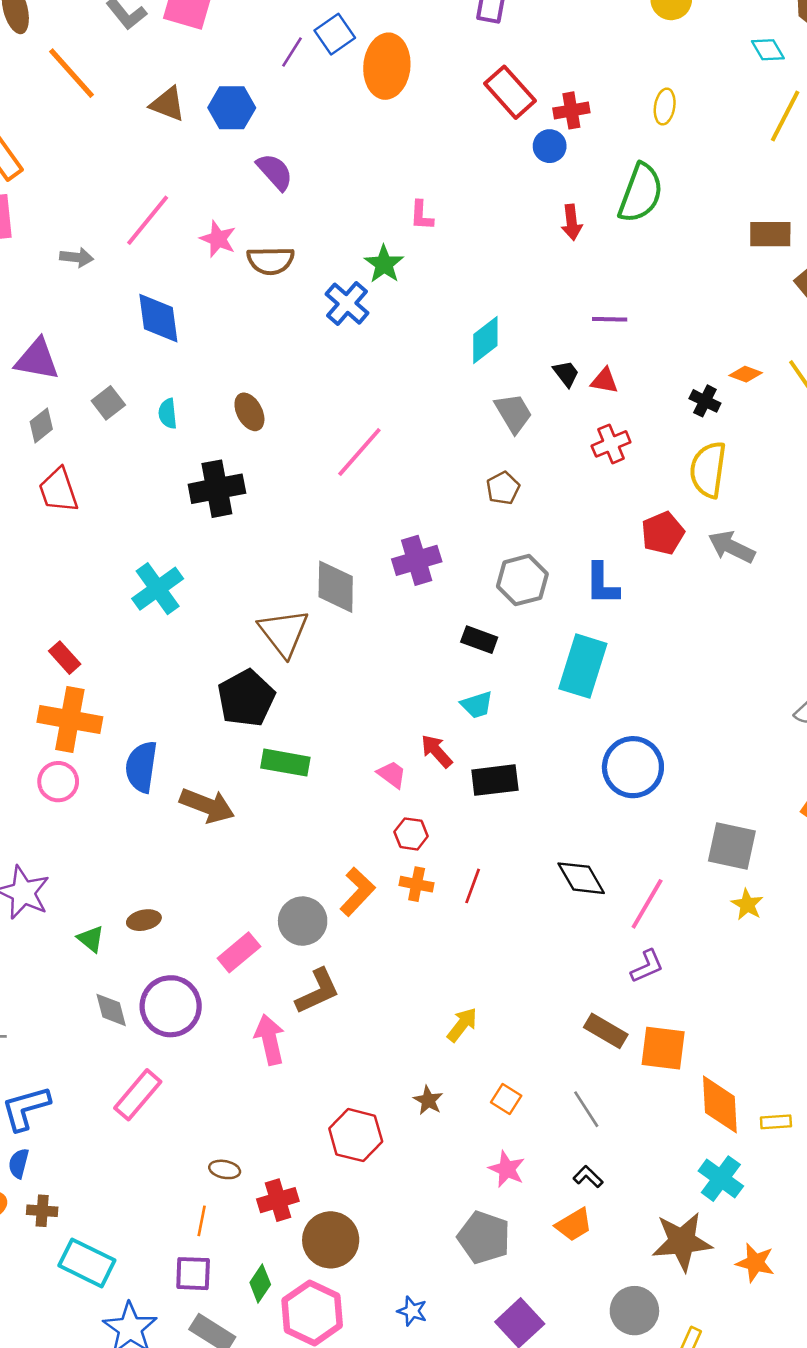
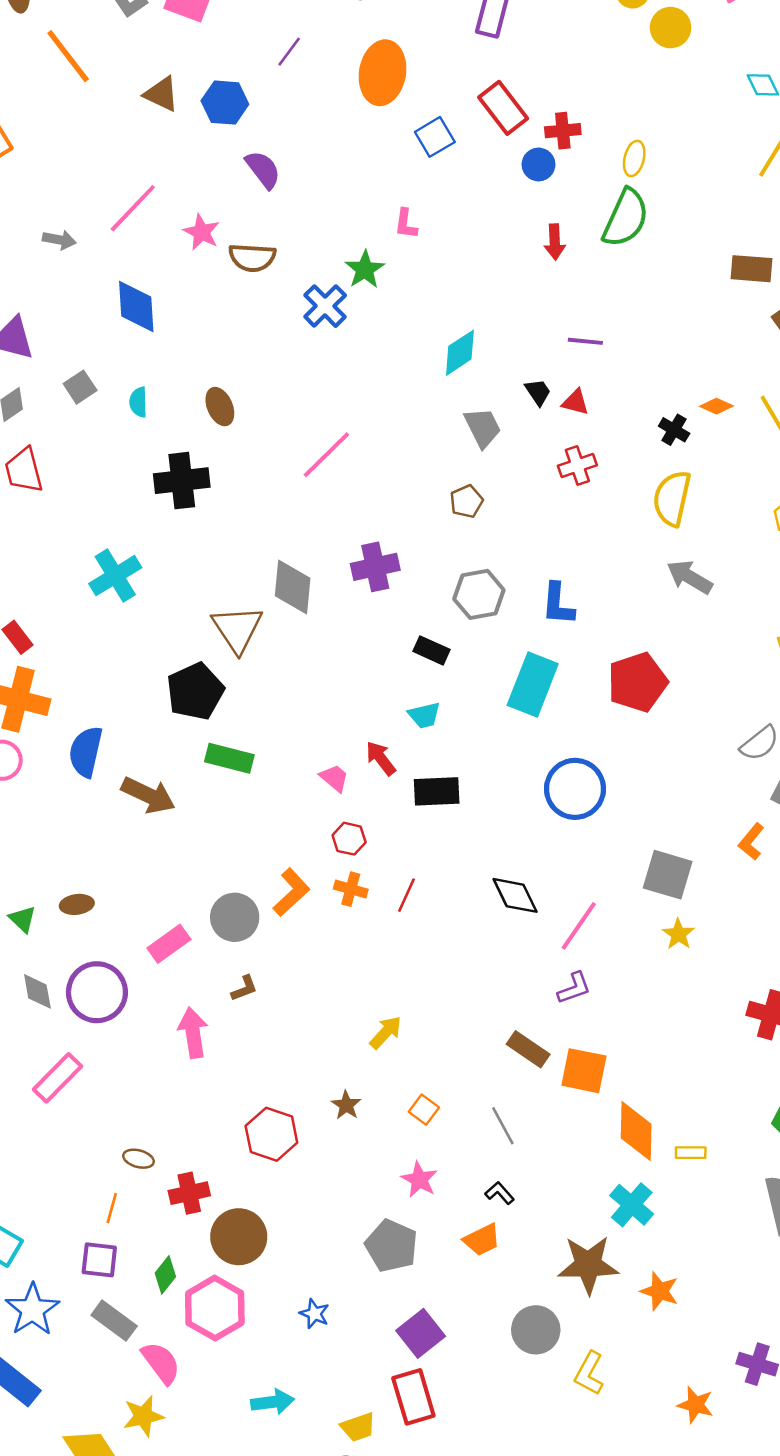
blue square: (335, 34) -> (435, 137), moved
yellow ellipse: (665, 107) -> (634, 158), moved
red pentagon: (663, 533) -> (637, 682), moved, size x1.4
brown L-shape: (318, 991) -> (244, 988), size x0.6

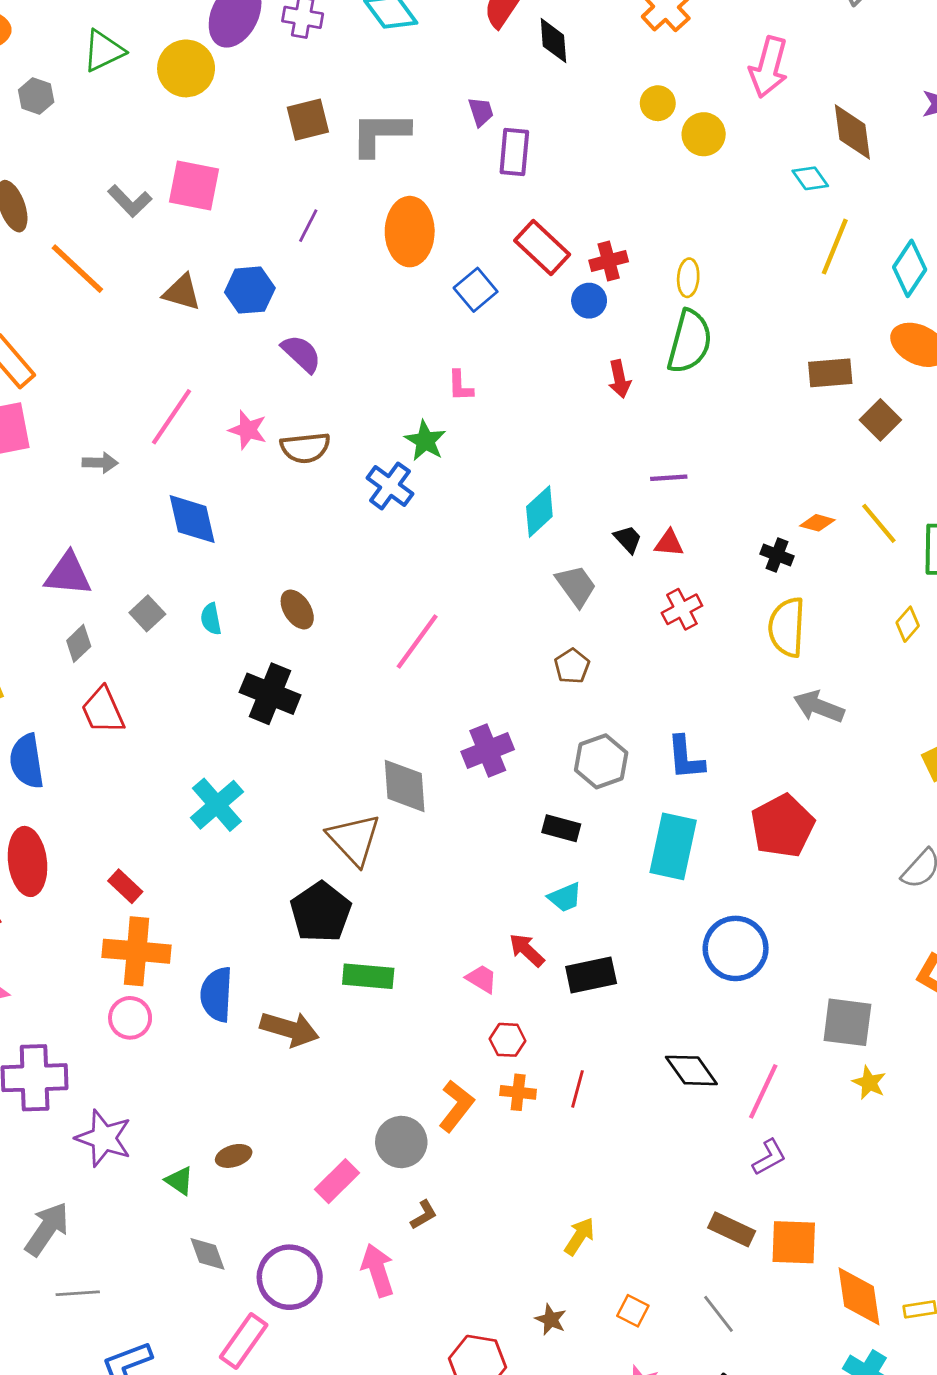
black cross: (182, 481) -> (270, 694), turned 38
purple circle: (97, 992) -> (290, 1277), moved

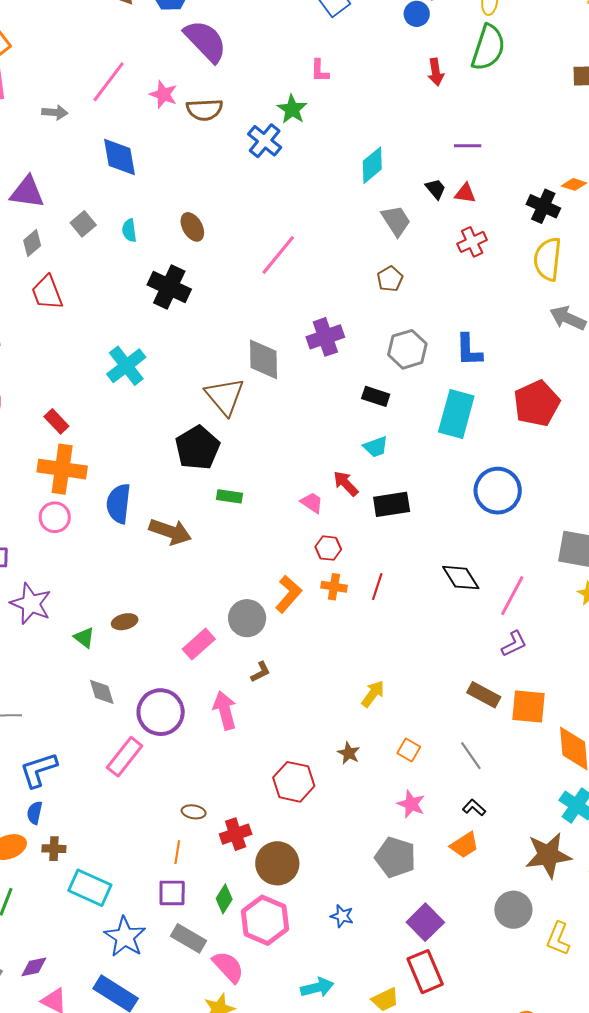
purple semicircle: (301, 354) -> (205, 41), size x1.5
black cross: (777, 555) -> (543, 206), size x1.4
green rectangle: (368, 976) -> (230, 496), size x0.7

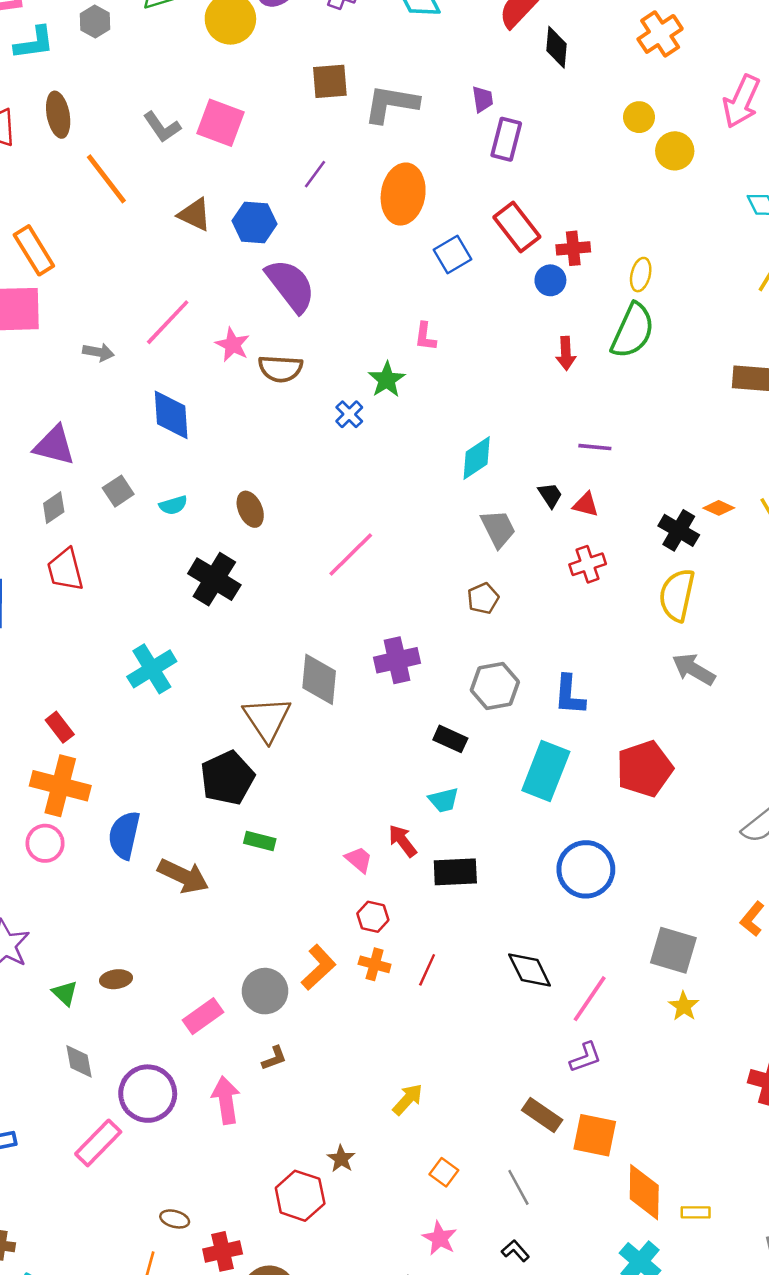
blue cross: (265, 141) -> (349, 414), size x0.7
cyan semicircle: (129, 230) -> (173, 505), turned -105
brown star: (349, 753) -> (341, 1159), moved

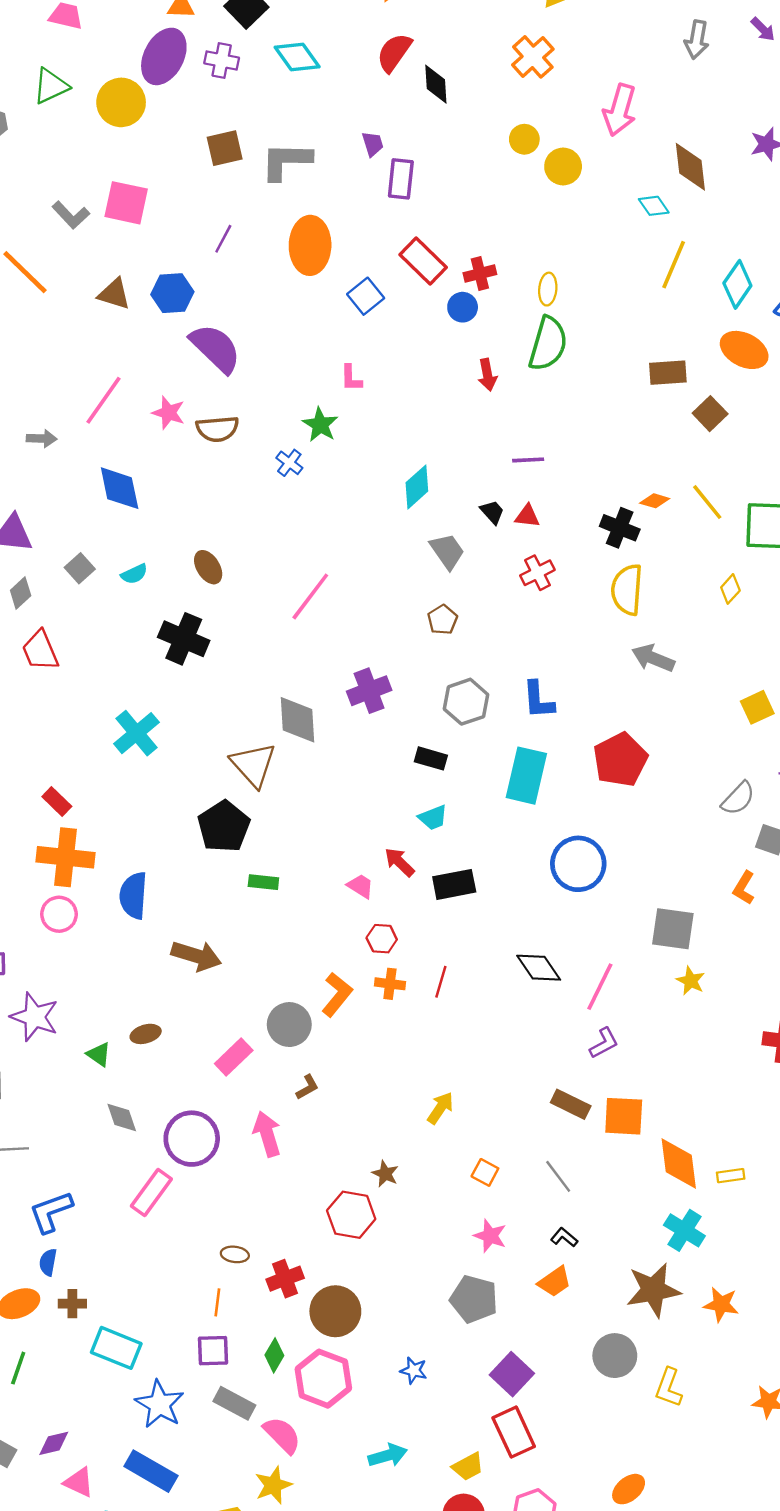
brown arrow: (183, 876) -> (196, 956), moved

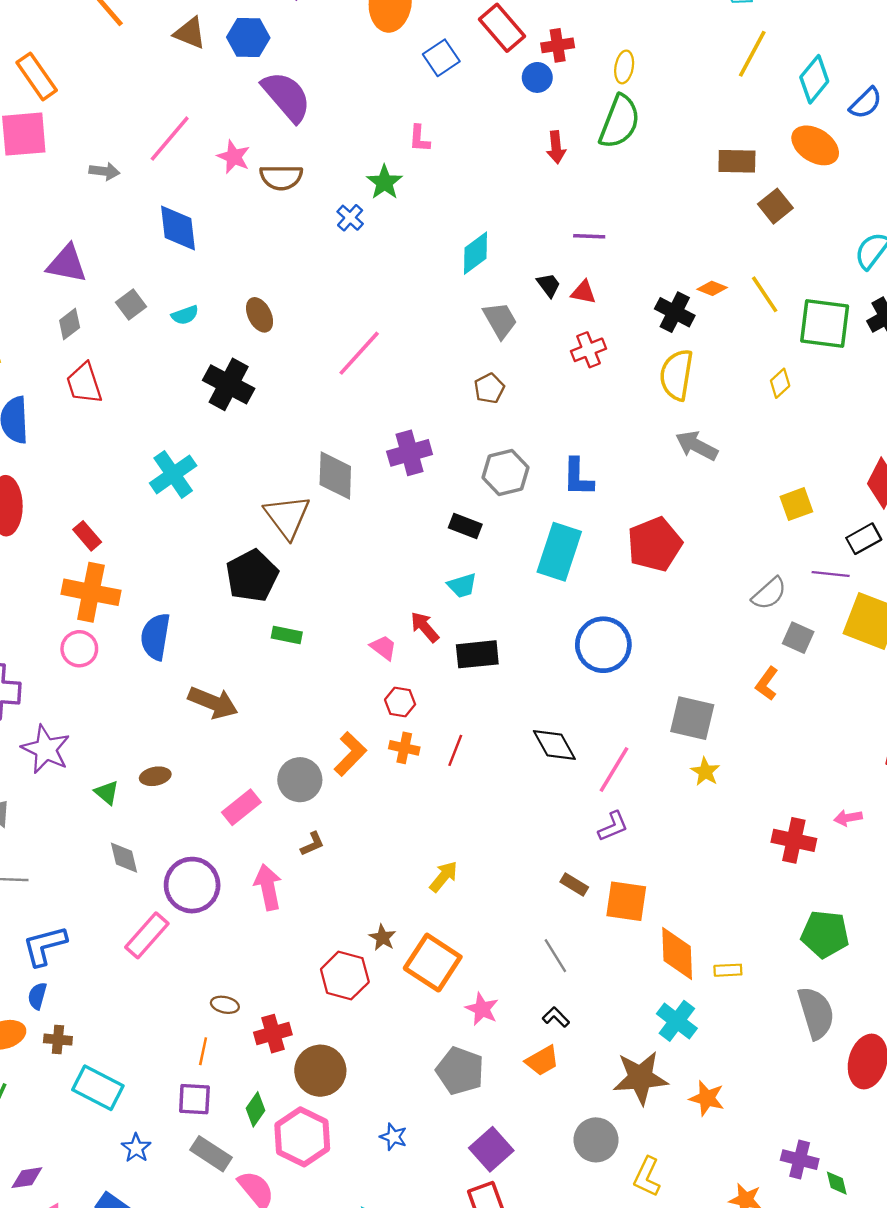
brown rectangle: (571, 1104) -> (574, 885), size x0.7
orange square: (485, 1172) -> (433, 963), moved, size x2.0
blue star: (160, 1404) -> (136, 1148), size x0.6

